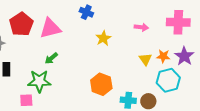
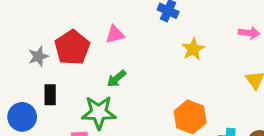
red pentagon: (21, 24) -> (72, 48), moved
pink triangle: (50, 28) -> (115, 34), size x0.6

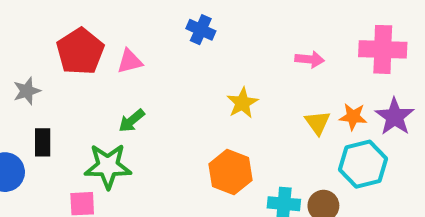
red pentagon: (72, 48) -> (80, 51), moved
yellow star: (193, 49) -> (242, 103), moved

